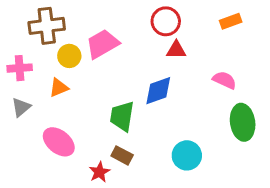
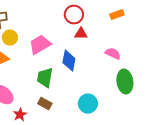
pink trapezoid: (102, 44) -> (40, 45), moved
blue diamond: (158, 91) -> (69, 61), turned -60
red star: (99, 172) -> (20, 115), moved

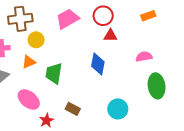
pink trapezoid: (40, 45) -> (68, 19), moved
pink semicircle: (113, 54) -> (144, 57), turned -35
green trapezoid: (45, 78) -> (54, 73), moved

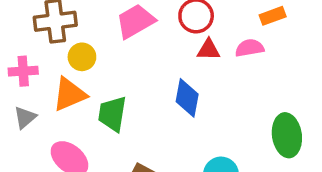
pink semicircle: (144, 57) -> (250, 48), moved
orange triangle: (29, 62) -> (70, 94), size x1.5

